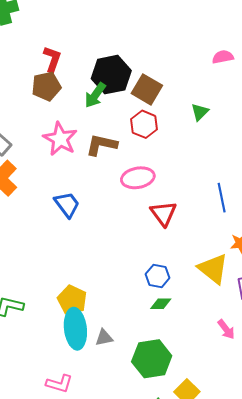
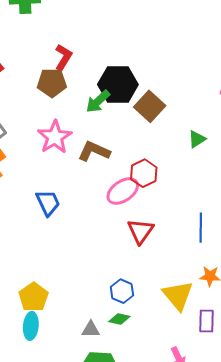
red hexagon: (144, 124) -> (144, 173), moved
pink ellipse: (138, 178) -> (123, 191), turned -36
cyan ellipse: (75, 329) -> (31, 326), size x0.7
gray triangle: (104, 338) -> (91, 329), moved

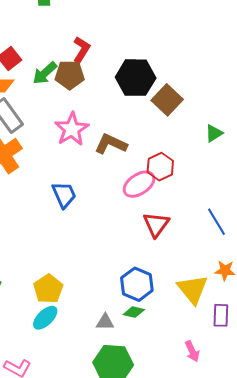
green arrow: (98, 101) -> (45, 73), moved
blue line: (201, 228) -> (216, 222), turned -32
blue hexagon: (122, 291) -> (137, 284), size x1.4
cyan ellipse: (31, 326) -> (45, 318), turned 40

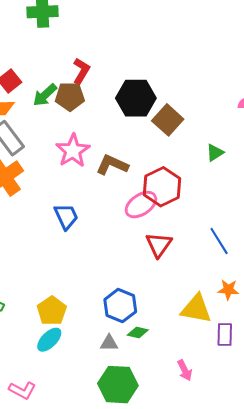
red hexagon: (160, 167) -> (162, 187), size x1.4
blue hexagon: (137, 284) -> (120, 306), moved
yellow triangle: (193, 289) -> (196, 309), turned -40
pink arrow: (192, 351) -> (185, 370), moved

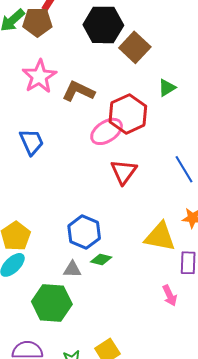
green triangle: (215, 153) -> (167, 88), moved
pink arrow: (185, 370) -> (170, 296), moved
green hexagon: (118, 385) -> (52, 303), moved

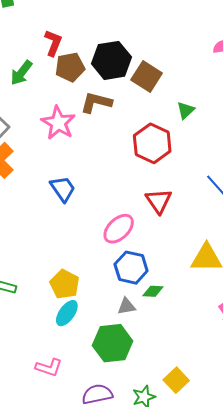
brown pentagon: (37, 22) -> (70, 67), moved
brown L-shape: (78, 91) -> (96, 102), moved
pink ellipse: (107, 131) -> (119, 229), moved

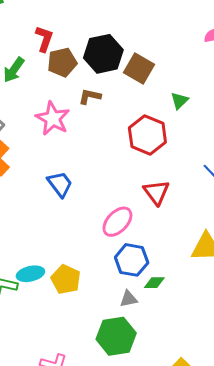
brown L-shape: (96, 102) -> (90, 96), size x0.7
cyan ellipse: (67, 313) -> (30, 274), moved, turned 44

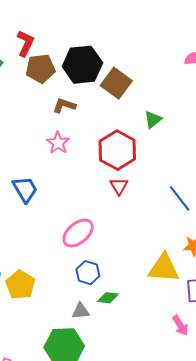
pink star: (53, 118) -> (58, 143), moved, size x0.7
red triangle: (156, 192) -> (119, 186), moved, size x0.7
blue hexagon: (132, 260) -> (88, 273), size x0.7

